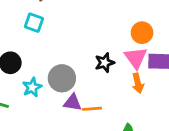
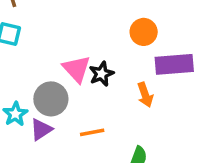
pink triangle: (136, 58) -> (77, 69), moved
purple triangle: (73, 103) -> (41, 129), moved, turned -36

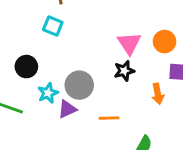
pink triangle: (77, 69) -> (129, 43), moved

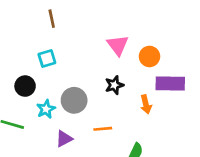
cyan square: (53, 26) -> (47, 58), moved, turned -36
pink triangle: (129, 43) -> (118, 45), moved
purple triangle: (67, 109) -> (64, 139), moved

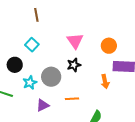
pink triangle: (118, 45) -> (75, 41), moved
cyan square: (47, 58) -> (32, 45), turned -32
black star: (114, 85) -> (74, 65), moved

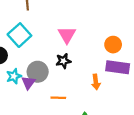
cyan square: (32, 45) -> (19, 35), size x1.5
orange circle: (109, 46) -> (113, 45), moved
purple triangle: (43, 105) -> (28, 83), moved, turned -32

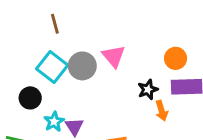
black star: (63, 61) -> (148, 90), moved
gray circle: (38, 72) -> (82, 66), moved

